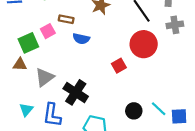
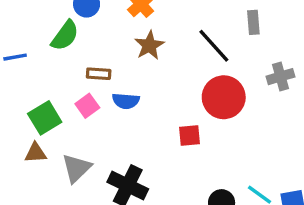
gray cross: (175, 25) -> (281, 77), moved
pink square: (48, 31) -> (87, 106), moved
red square: (119, 66) -> (189, 135), turned 32

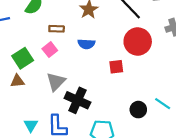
blue semicircle: (126, 101) -> (86, 44), moved
gray triangle: (76, 168) -> (56, 82), moved

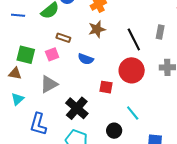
green square: (23, 58) -> (26, 55), turned 30
black cross: (77, 100) -> (77, 108), moved
cyan line: (163, 104) -> (133, 113), moved
cyan triangle: (31, 125) -> (18, 99), moved

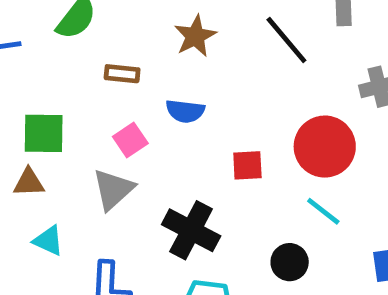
pink square: (52, 54) -> (130, 140), moved
red circle: (132, 70) -> (325, 147), moved
cyan triangle: (18, 99) -> (48, 241), turned -40

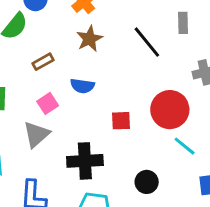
brown rectangle: (122, 74) -> (43, 62), turned -36
cyan line: (323, 211) -> (185, 146), moved
black cross: (191, 230) -> (85, 161), turned -32

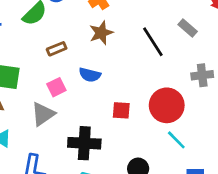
gray rectangle: (183, 23) -> (188, 28), turned -54

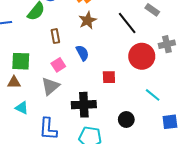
brown rectangle: (57, 49) -> (55, 36), turned -72
blue semicircle: (90, 75) -> (82, 53), turned -126
red circle: (167, 105) -> (142, 56), moved

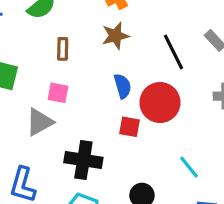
blue semicircle: (82, 53) -> (123, 86), moved
red circle: (142, 56) -> (160, 103), moved
pink square: (58, 65) -> (58, 93), turned 32

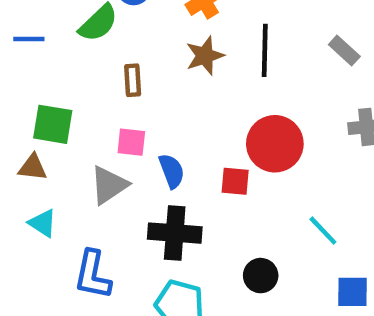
black line: (174, 52) -> (265, 50), moved, turned 33
blue semicircle: (123, 86) -> (172, 171), moved

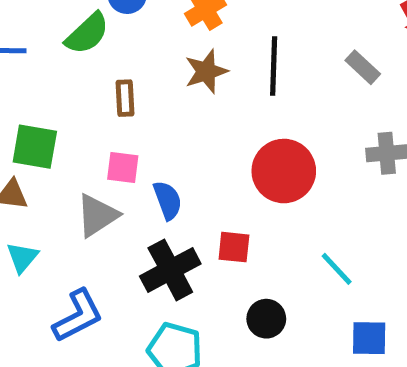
red square: (235, 181) -> (234, 247), moved
cyan triangle: (43, 223) -> (22, 257), turned 36
black cross: (175, 233) -> (170, 270), turned -33
blue L-shape: (93, 275) -> (78, 316), turned -129

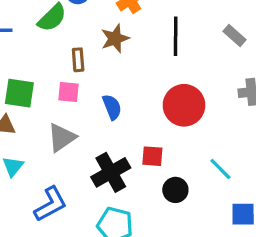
brown star: (206, 71) -> (115, 38), moved
pink square: (123, 167) -> (68, 92), moved
blue semicircle: (168, 200) -> (112, 107), moved
black circle: (266, 319) -> (175, 190), moved

